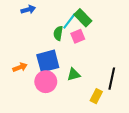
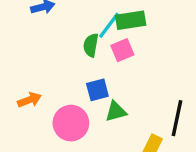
green rectangle: (83, 18) -> (131, 20), turned -54
blue square: (48, 61) -> (97, 90), moved, size x0.6

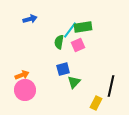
green triangle: (116, 111) -> (74, 82), turned -32
pink circle: (71, 123) -> (25, 90), moved

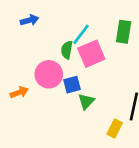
green rectangle: (83, 27) -> (124, 32), moved, turned -72
pink square: (78, 45) -> (91, 54), size x1.5
pink circle: (25, 90) -> (49, 74), moved

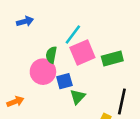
green rectangle: (124, 32) -> (112, 58), moved, turned 66
green semicircle: (67, 50) -> (51, 55), moved
orange arrow: (19, 92) -> (15, 102), moved

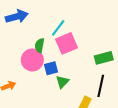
blue arrow: (25, 21) -> (17, 16), size x1.5
green rectangle: (112, 58) -> (104, 58), moved

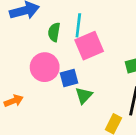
cyan line: (58, 28) -> (78, 25), turned -30
green semicircle: (40, 45) -> (54, 32), moved

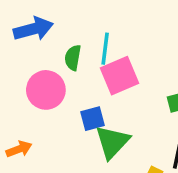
pink circle: (45, 67) -> (46, 90), moved
green triangle: (84, 95) -> (112, 142), size x1.5

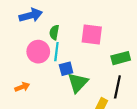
cyan line: (105, 49) -> (56, 52), moved
pink square: (119, 76) -> (92, 35), moved, turned 30

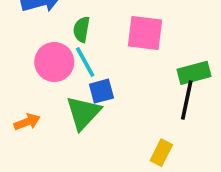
cyan line: (56, 52) -> (85, 62), turned -36
green triangle: (78, 83) -> (83, 113), moved
black line: (117, 87) -> (187, 100), moved

